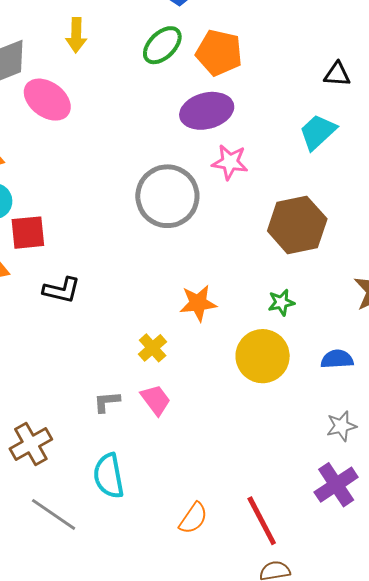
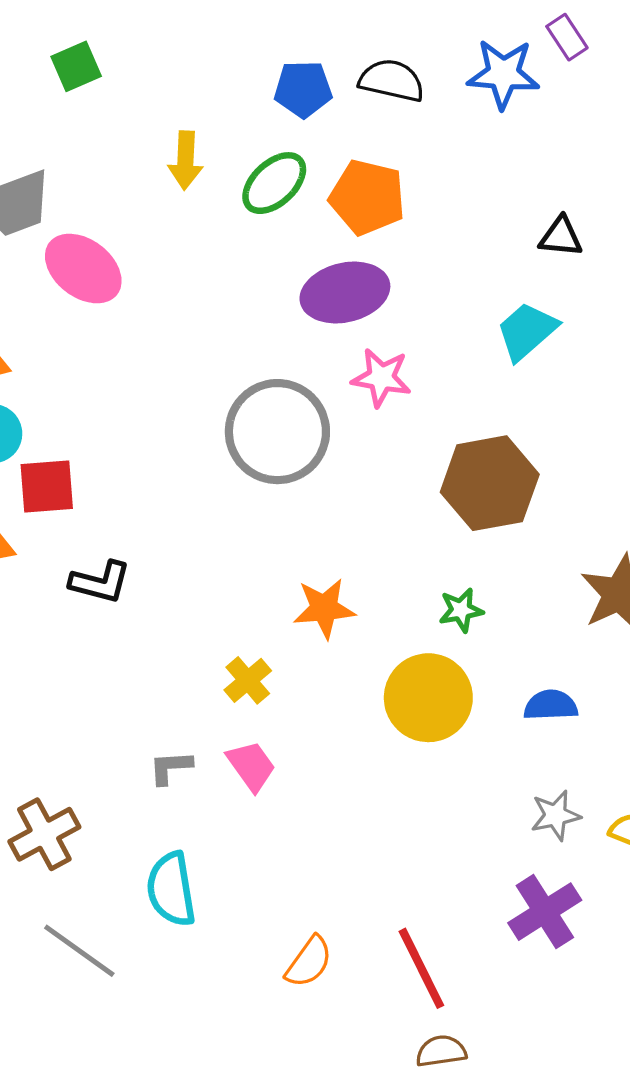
yellow arrow: (76, 35) -> (186, 160), moved

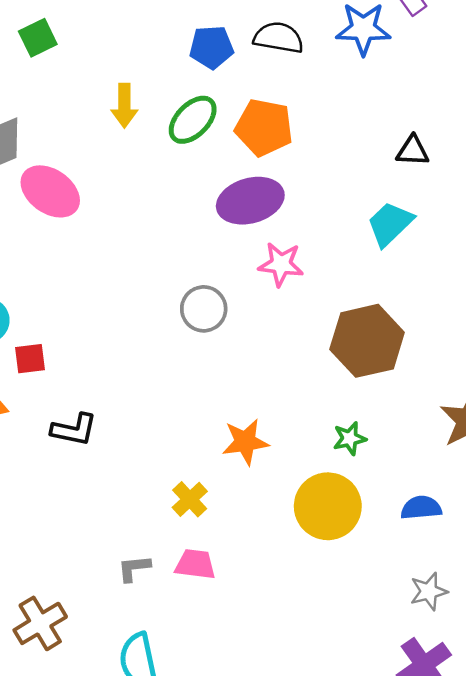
gray circle: (277, 432) -> (204, 309), size x0.6
red square: (47, 486) -> (30, 359), size x0.7
pink trapezoid: (251, 766) -> (195, 564), turned -45

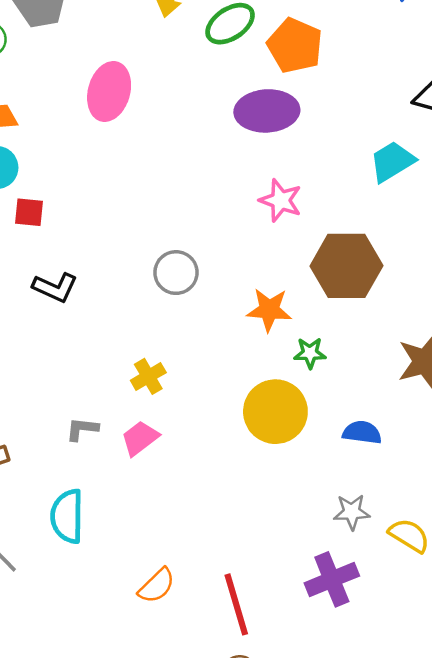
pink ellipse: (50, 191) -> (109, 91), moved, turned 58
pink star: (281, 264) -> (281, 200), moved
gray circle: (204, 309) -> (176, 273), moved
orange star: (245, 442) -> (269, 310), moved
pink trapezoid: (195, 564) -> (140, 438), turned -57

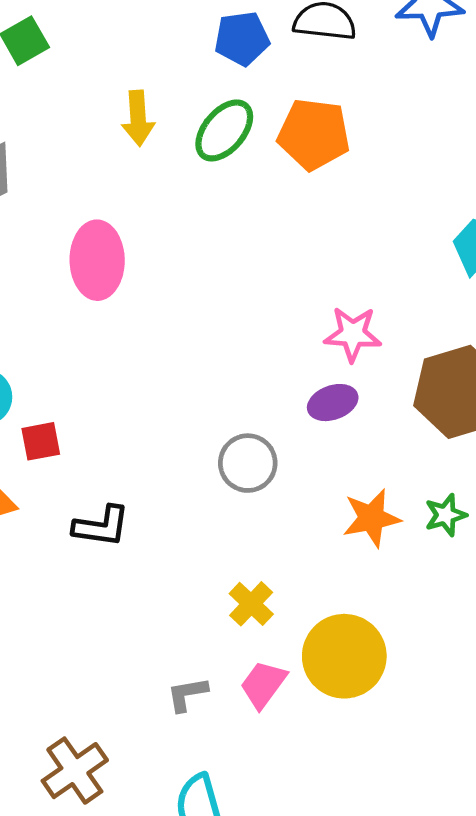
purple ellipse: (267, 111) -> (333, 403), moved, size x0.6
orange star: (269, 310) -> (371, 518), moved
yellow circle: (275, 412) -> (344, 656), moved

